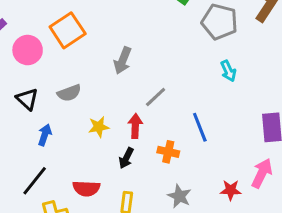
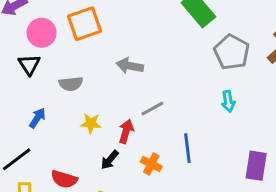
gray arrow: (123, 61) -> (130, 66), turned 65
black triangle: (27, 99) -> (29, 65), moved

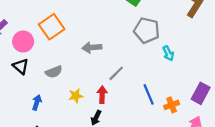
gray pentagon: (232, 52) -> (147, 30), moved
orange cross: (151, 164) -> (172, 105), moved, turned -32
purple rectangle: (256, 166) -> (201, 93), turned 35

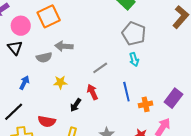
gray arrow: (92, 48) -> (64, 46), moved
cyan arrow: (168, 53) -> (134, 59), moved
red arrow: (102, 95) -> (92, 92), moved, turned -35

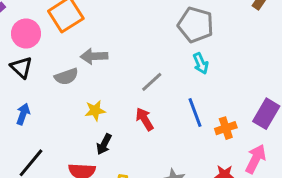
blue arrow: (24, 83) -> (23, 114), moved
black arrow: (76, 105) -> (104, 144), moved

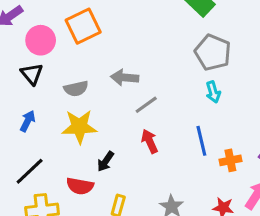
gray arrow: (94, 56) -> (125, 78), moved
gray line: (152, 82) -> (146, 105), moved
yellow star: (95, 111) -> (79, 127), moved, size x1.6

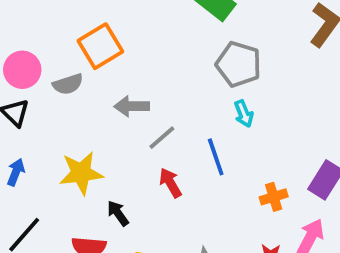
orange square: (83, 26) -> (100, 46), moved
gray semicircle: (76, 89) -> (68, 84), moved
blue line: (201, 141) -> (216, 157), moved
black arrow: (106, 161) -> (118, 213), turned 115

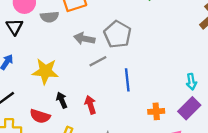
gray pentagon: (239, 64) -> (118, 34), moved
cyan arrow: (244, 114) -> (191, 82), moved
red arrow: (170, 183) -> (90, 105), moved

